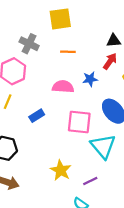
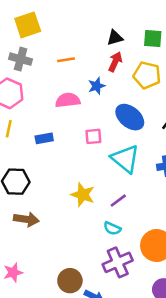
yellow square: (60, 19) -> (28, 25), moved
blue rectangle: (37, 116) -> (44, 138), turned 32
pink square: (79, 122) -> (93, 136), size x0.6

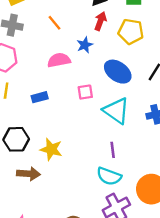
orange line: (66, 60) -> (55, 23), turned 63
yellow star: (83, 195) -> (51, 149), moved
purple line: (118, 201) -> (113, 150), turned -56
cyan semicircle: (112, 228) -> (109, 176), size x1.5

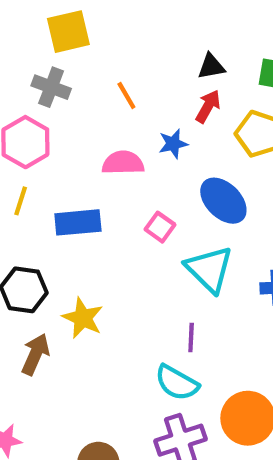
pink square: (85, 92) -> (160, 227), turned 35
blue rectangle: (40, 97) -> (78, 222), size x1.5
brown arrow: (28, 174) -> (35, 354), turned -80

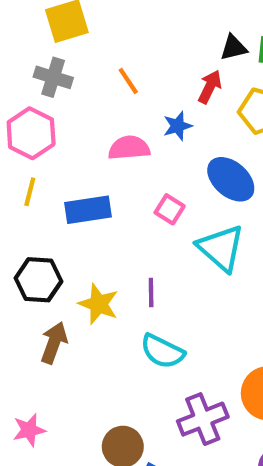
black triangle: (211, 67) -> (234, 48), moved
purple line: (191, 337) -> (151, 293), moved
cyan semicircle: (177, 383) -> (162, 351), moved

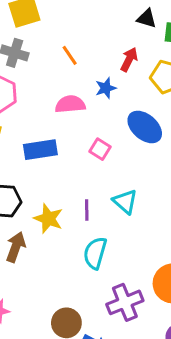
black triangle: (234, 48) -> (147, 18), moved, turned 30
cyan triangle: (221, 248) -> (125, 202), moved, size x0.7
cyan semicircle: (162, 351) -> (95, 253), turned 80

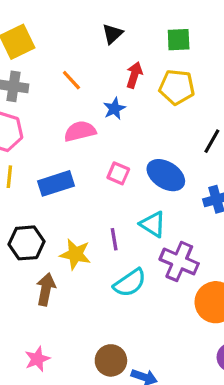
black triangle: (147, 18) -> (112, 34), moved, turned -50
blue ellipse: (145, 127) -> (166, 175), moved
cyan semicircle: (95, 253) -> (130, 283), turned -132
purple cross: (125, 302) -> (179, 261), moved, turned -36

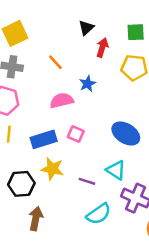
red arrow: (134, 75) -> (102, 48), moved
pink square: (118, 173) -> (76, 134), moved
purple line: (114, 239) -> (87, 181), turned -63
yellow star: (75, 254) -> (52, 169), moved

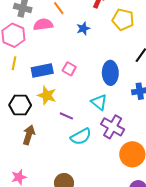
pink semicircle: (62, 100) -> (43, 24), moved
blue ellipse: (126, 133) -> (110, 73), turned 50
purple line: (87, 181) -> (66, 116), moved

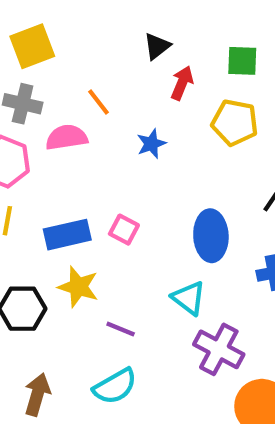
brown arrow: (29, 135) -> (37, 394), moved
cyan semicircle: (81, 137) -> (115, 386), moved

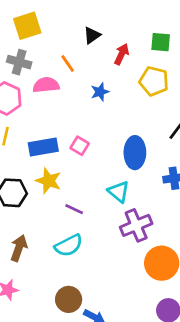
black triangle: (157, 46) -> (92, 35), moved
purple cross: (219, 349) -> (136, 225), turned 36

